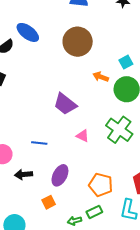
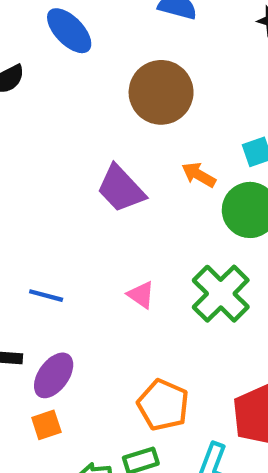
blue ellipse: (28, 32) -> (69, 31), moved
purple trapezoid: (65, 104) -> (121, 189), moved
purple ellipse: (60, 175) -> (54, 375), moved

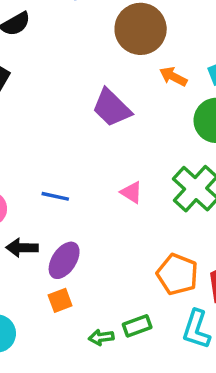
orange arrow: (199, 175) -> (173, 77), moved
orange pentagon: (163, 405) -> (177, 274), moved

